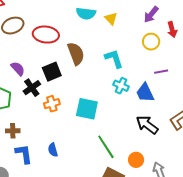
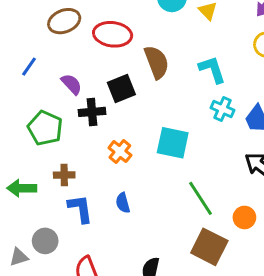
black cross: (32, 88) -> (92, 112), turned 30
orange cross: (52, 104) -> (120, 152), moved, turned -35

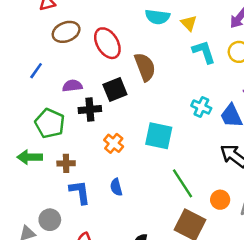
red ellipse: (113, 34) -> (107, 43), turned 52
cyan L-shape: (212, 69) -> (204, 52), moved
purple semicircle: (72, 84) -> (72, 86), turned -54
green arrow: (22, 188) -> (30, 157), moved

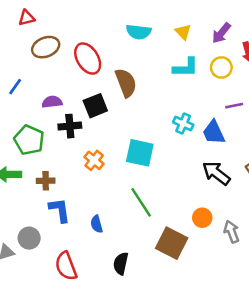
yellow triangle: (189, 23) -> (183, 32), moved
cyan L-shape: (204, 52) -> (186, 67), turned 108
green line: (183, 183) -> (141, 202), moved
blue semicircle: (116, 187) -> (97, 224), moved

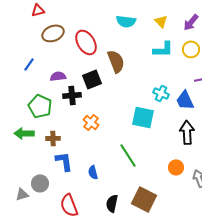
cyan square: (140, 153) -> (143, 117), moved
black arrow: (216, 173) -> (187, 132), turned 50
brown square: (172, 243) -> (144, 199), moved

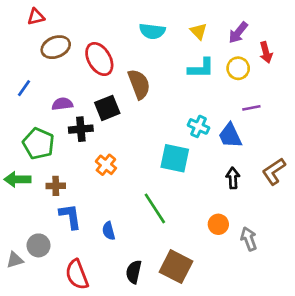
black arrow: (187, 132) -> (233, 178), size x0.7

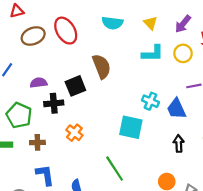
red ellipse: (99, 59) -> (66, 31), moved
brown cross: (56, 186) -> (37, 142), moved

